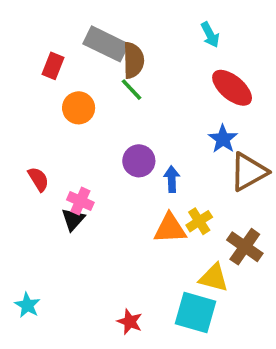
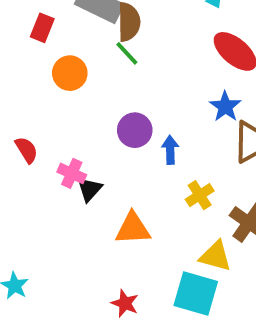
black triangle: (73, 219) -> (89, 189), moved
orange triangle: (170, 228) -> (133, 229), moved

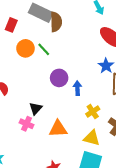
green line: (127, 53) -> (44, 49), moved
pink cross: (72, 173) -> (27, 124), moved
yellow triangle: (215, 256) -> (92, 138), moved

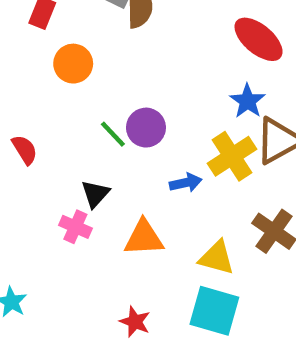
green line: (44, 49) -> (113, 134), moved
blue arrow: (77, 88) -> (186, 183), moved, turned 80
yellow cross: (93, 112) -> (232, 156), moved, size x1.5

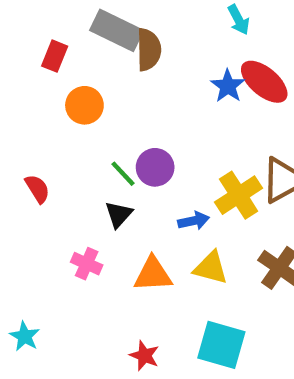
blue star: (247, 101) -> (228, 86), moved
black triangle: (95, 194) -> (119, 214), moved
yellow triangle: (217, 258) -> (211, 268), moved

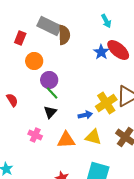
purple circle: (155, 167) -> (49, 80), moved

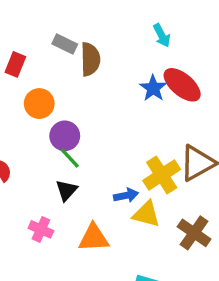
gray rectangle: (49, 26) -> (65, 44), size x0.6
yellow triangle: (93, 137) -> (146, 214), moved

